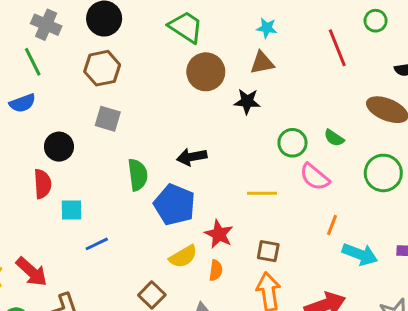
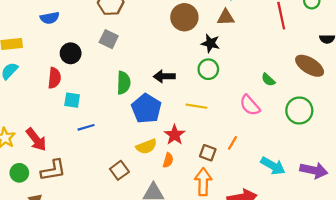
green circle: (292, 143) -> (208, 69), moved
yellow line: (262, 193) -> (196, 106), moved
orange line: (332, 225) -> (233, 143), moved

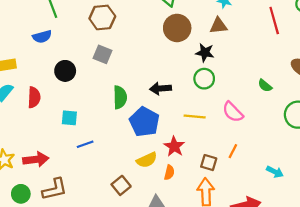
red semicircle: (54, 78) -> (34, 97), moved
pink semicircle: (250, 105) -> (233, 112), moved
red arrow: (36, 139) -> (36, 159), turned -55
cyan arrow: (273, 166) -> (275, 172), size x0.7

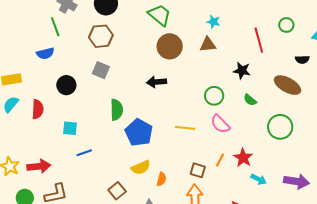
black star: (205, 53) -> (242, 71), moved
green circle: (204, 79) -> (214, 96), moved
black arrow: (160, 88) -> (156, 82), moved
red star: (174, 146) -> (243, 158), moved

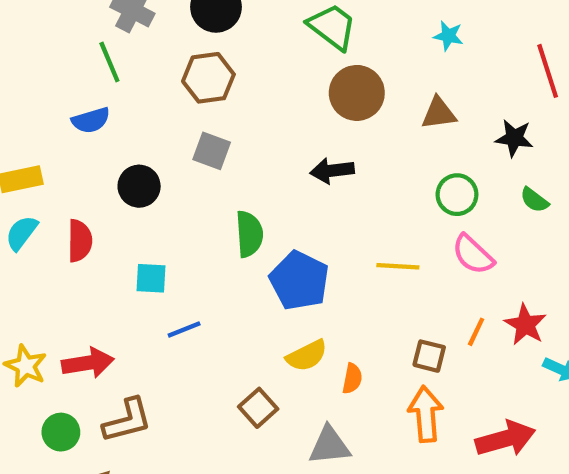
brown triangle: (208, 45) -> (439, 113), moved

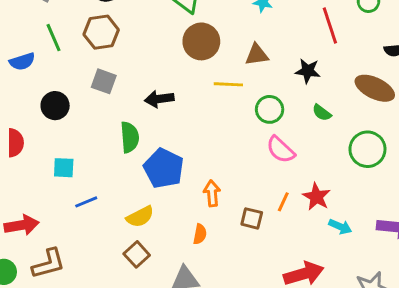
green line: (109, 62) -> (54, 38), moved
black arrow: (332, 171) -> (159, 99), moved
yellow line: (398, 266) -> (228, 84), moved
yellow semicircle: (307, 356) -> (140, 217), moved
orange arrow: (426, 414) -> (212, 193), moved, size x0.7

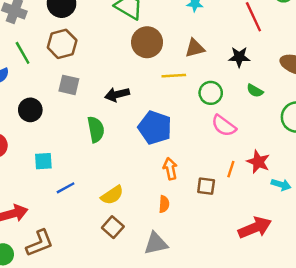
blue pentagon: (164, 168) -> (155, 128), moved

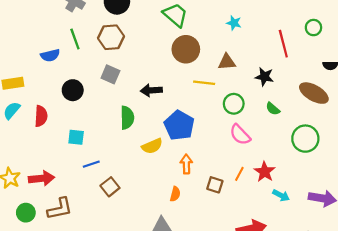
yellow semicircle: (112, 195) -> (152, 146), moved
brown square: (113, 227) -> (110, 187), moved

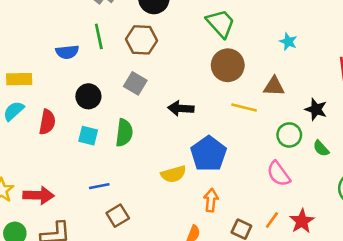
green circle: (234, 104) -> (289, 135), moved
green semicircle: (127, 118) -> (124, 133), moved
cyan square: (76, 137) -> (88, 136), moved

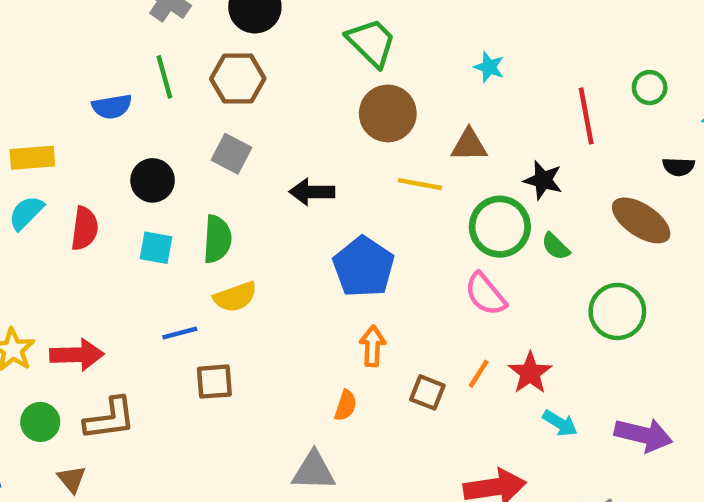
green circle: (289, 135) -> (500, 227), size x1.4
yellow semicircle: (173, 174) -> (235, 297), moved
brown square: (118, 216) -> (214, 382), turned 30

